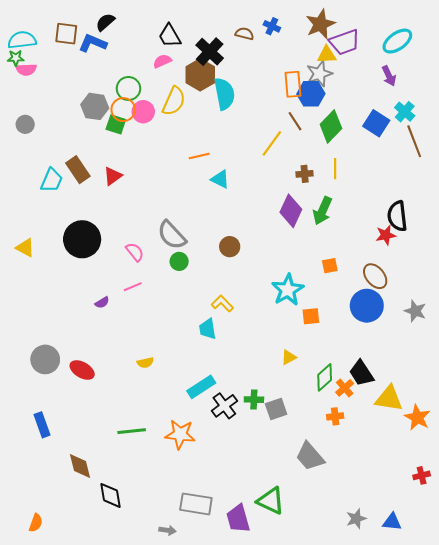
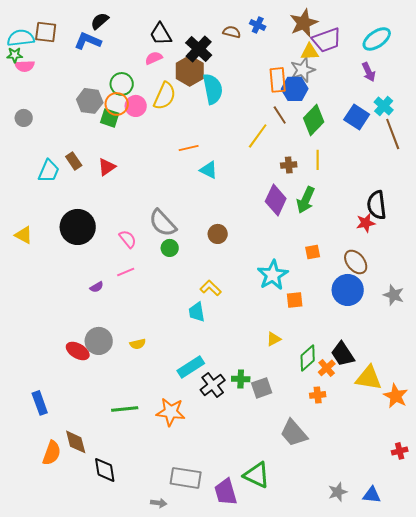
brown square: (66, 34) -> (46, 32), moved
brown rectangle: (78, 170) -> (74, 161), size x0.7
gray circle: (45, 359) -> (99, 341), moved
orange semicircle: (36, 523) -> (52, 453), moved, size x1.4

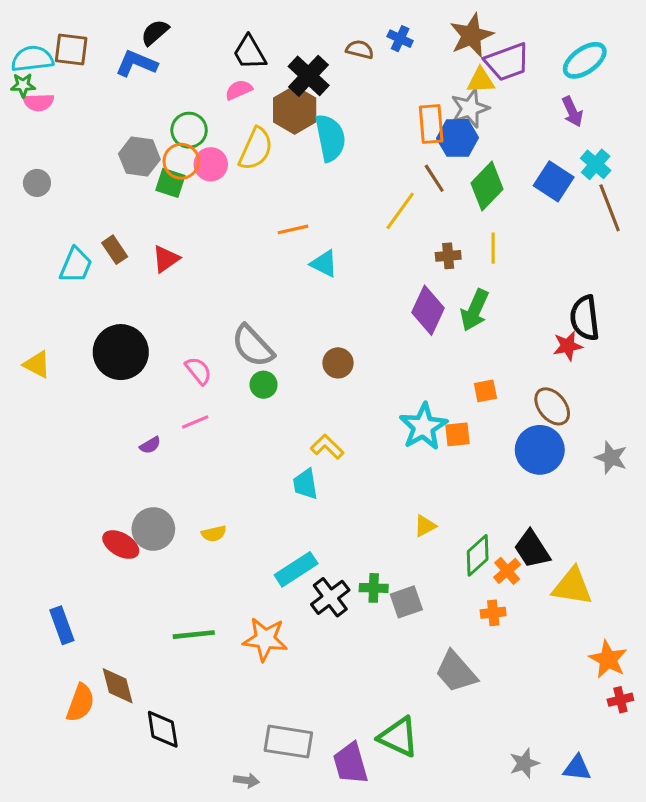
orange square: (295, 300) -> (457, 434), moved
orange star: (396, 396) -> (608, 659), moved

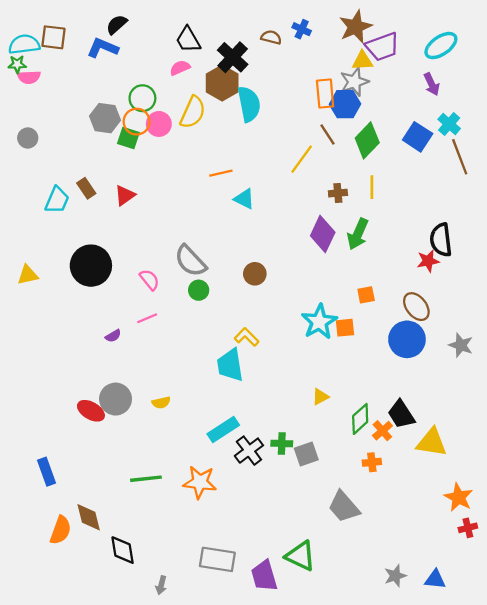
yellow triangle: (37, 365) -> (28, 275), turned -40
cyan trapezoid: (305, 484) -> (230, 365), size x1.4
gray arrow: (246, 780) -> (161, 585), moved, turned 96

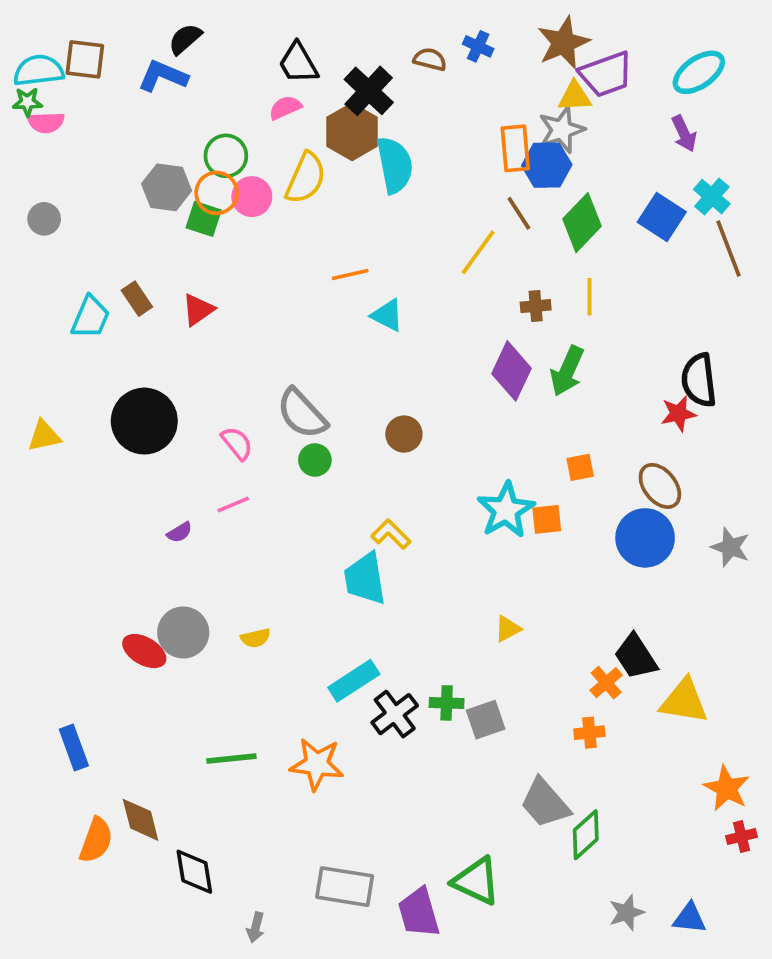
green diamond: (360, 419) -> (586, 835), moved

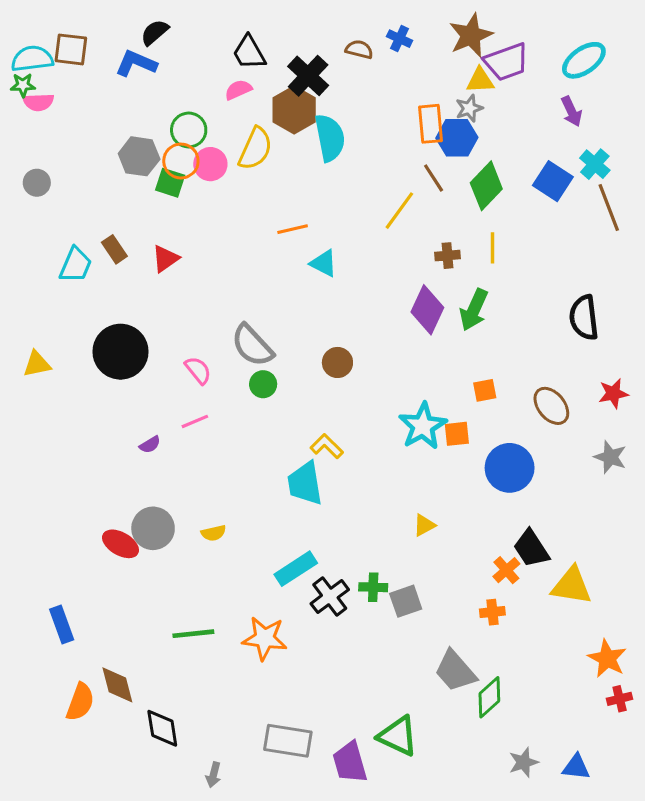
gray star: (562, 130) -> (469, 108), size x0.7
red star: (678, 414) -> (613, 393), moved
blue circle: (645, 538) -> (510, 468), moved

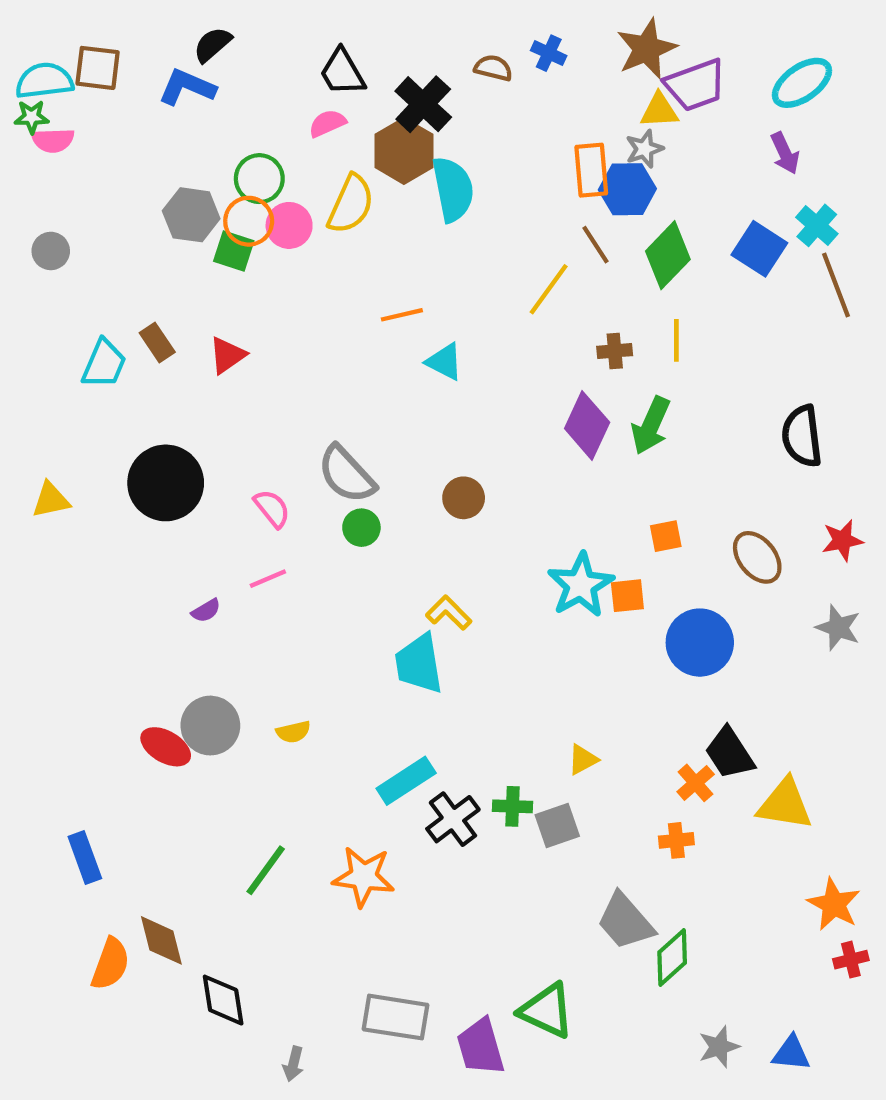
yellow triangle: (424, 525) -> (583, 760), moved
green line: (193, 634) -> (266, 870), turned -48

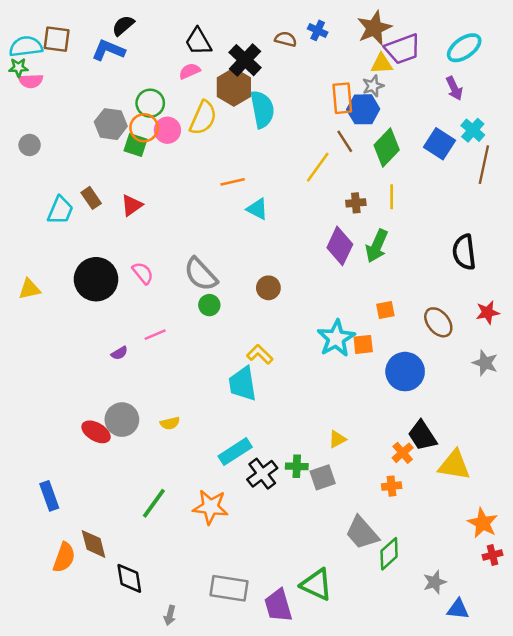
brown line: (836, 285) -> (484, 165), turned 33
pink semicircle: (272, 508) -> (143, 273), moved
gray star: (719, 1047) -> (435, 582), moved

